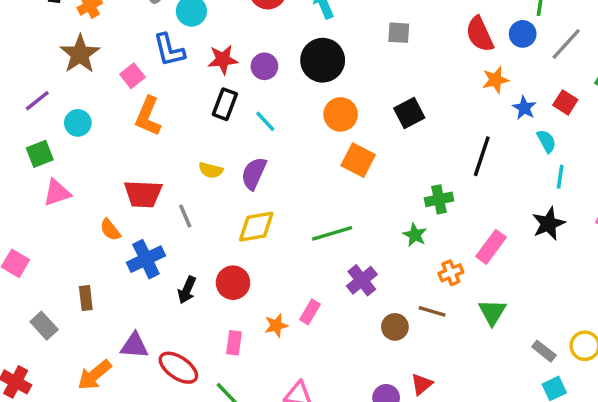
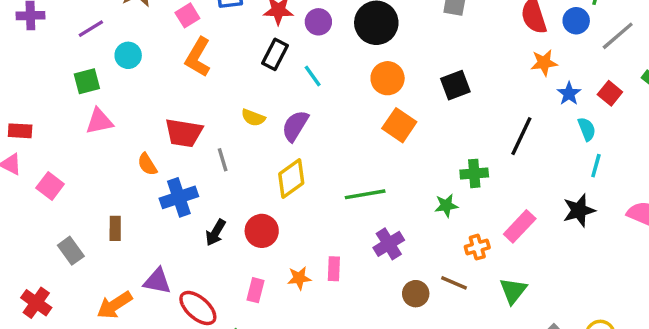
yellow diamond: (256, 227) -> (291, 179), turned -33
green star: (415, 235) -> (446, 206), turned 30
pink rectangle: (310, 312) -> (334, 269), turned -35

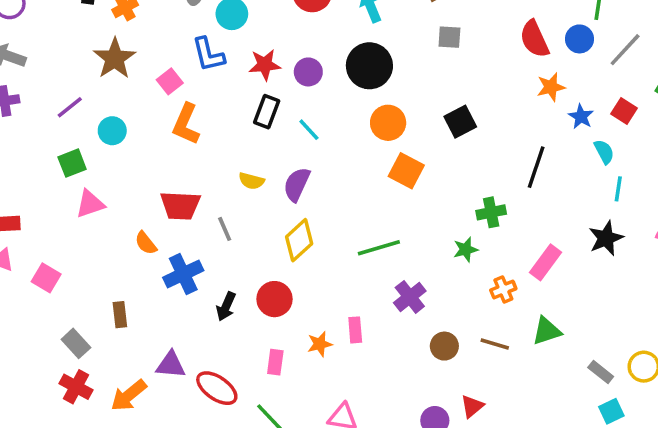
brown line: (454, 283) -> (495, 344), moved
green triangle: (513, 291) -> (547, 331), turned 40
red cross: (36, 303) -> (76, 387), moved

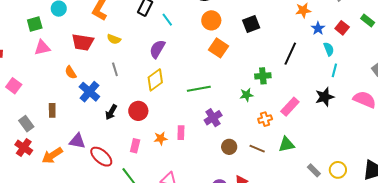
yellow semicircle: (251, 181) -> (114, 39), moved
red trapezoid: (180, 206) -> (83, 42), moved
blue cross: (183, 274) -> (89, 92), turned -30

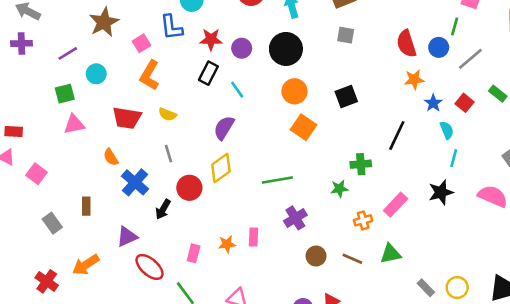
red circle: (138, 111) -> (189, 188), moved
purple triangle: (77, 141) -> (127, 237), moved, turned -36
red cross: (24, 148) -> (47, 281), moved

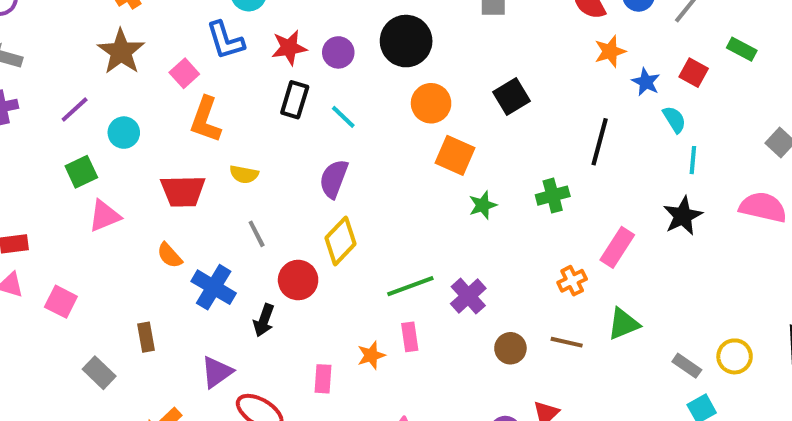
green line: (277, 180) -> (410, 286), moved
green star: (339, 189) -> (483, 205), moved

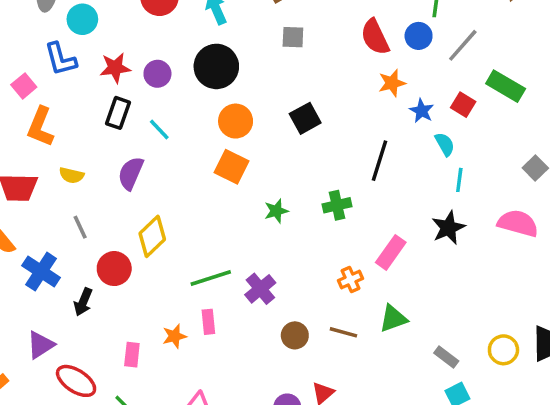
green rectangle: (742, 49) -> (506, 86), size x1.5
orange square: (455, 155) -> (232, 167), moved
purple semicircle: (334, 179) -> (131, 173), moved
yellow circle: (735, 356) -> (503, 350), moved

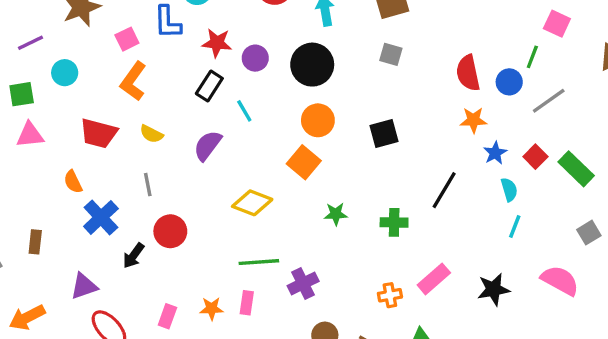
green rectangle: (506, 86) -> (576, 169), moved
black star: (448, 228) -> (493, 289), moved
yellow diamond: (152, 236) -> (252, 203), moved, turned 51

